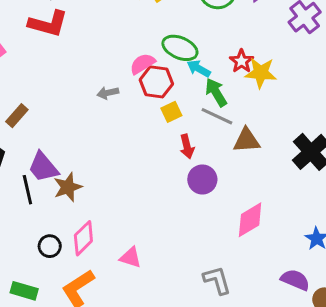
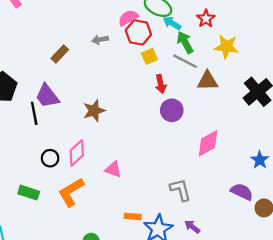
yellow star: (261, 73) -> (227, 47), moved
brown rectangle: (17, 116) -> (60, 54), moved
brown star: (68, 187) -> (94, 111), moved

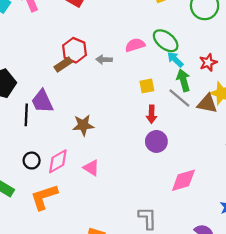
red hexagon: (138, 32) -> (75, 50), moved
brown triangle: (208, 81) -> (207, 104), moved
pink triangle: (113, 169) -> (91, 168), moved

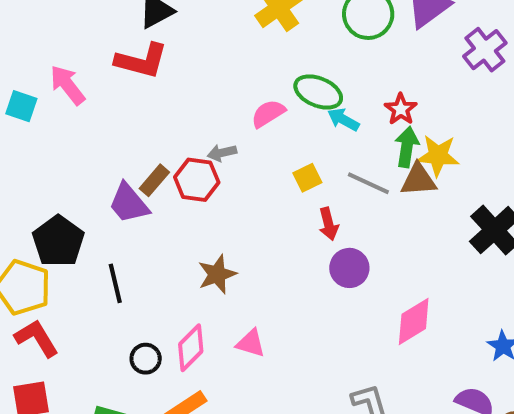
red hexagon: (75, 50) -> (197, 180), moved
green arrow: (183, 80) -> (407, 147), moved, turned 40
purple trapezoid: (42, 101) -> (129, 203), moved

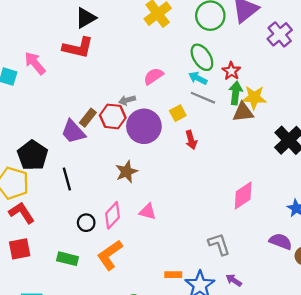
green ellipse: (318, 92) -> (202, 57), moved, turned 36
gray line: (368, 183) -> (203, 98), moved
purple circle: (349, 268) -> (144, 126), moved, size x1.5

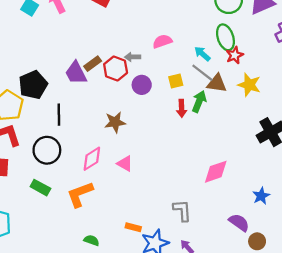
green ellipse: (202, 57) -> (225, 37), moved
green arrow: (236, 93) -> (199, 102), moved
brown triangle: (243, 112) -> (217, 83), moved
purple circle: (144, 126) -> (142, 85), size x0.6
black circle: (86, 223) -> (47, 150), moved, size x1.6

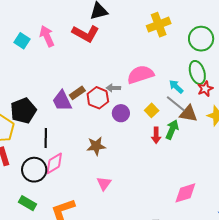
pink semicircle: (162, 41) -> (140, 75), size x1.5
yellow square: (176, 81) -> (152, 110), turned -32
pink diamond: (92, 159) -> (54, 163), moved
pink triangle: (125, 164) -> (104, 184), turned 35

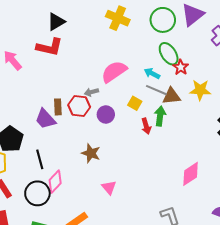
yellow cross: (159, 25) -> (118, 18), turned -30
brown rectangle: (77, 93) -> (58, 107), turned -42
brown star: (96, 146) -> (91, 153), turned -30

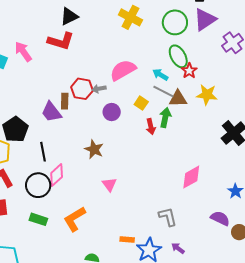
red hexagon: (79, 106) -> (82, 89), moved

